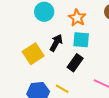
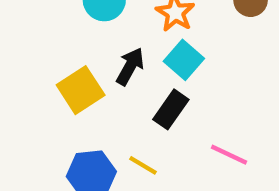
cyan square: (81, 40) -> (184, 60), turned 36

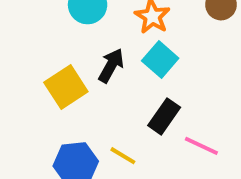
black rectangle: (171, 109) -> (164, 116), moved

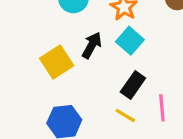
pink line: (201, 146) -> (162, 108), turned 60
yellow line: (123, 156) -> (125, 115), moved

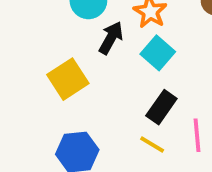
black arrow: (92, 45) -> (111, 38), moved

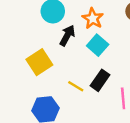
yellow line: (152, 145) -> (76, 86), moved

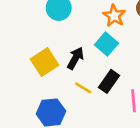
orange star: (93, 19) -> (114, 16), moved
black arrow: (67, 35) -> (75, 58), moved

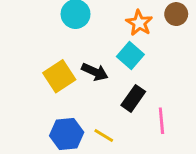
black arrow: (75, 58) -> (95, 72), turned 85
yellow line: (83, 88) -> (104, 135), moved

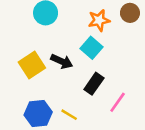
orange star: (139, 23) -> (99, 20), turned 30
pink line: (161, 121) -> (118, 102), turned 40

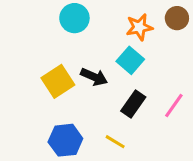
pink line: (118, 102) -> (174, 106), moved
yellow line: (69, 115) -> (115, 142), moved

